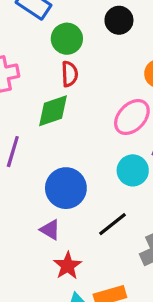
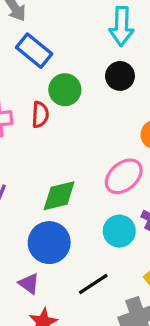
red semicircle: (70, 74) -> (40, 115), moved
green diamond: (53, 111) -> (59, 196), moved

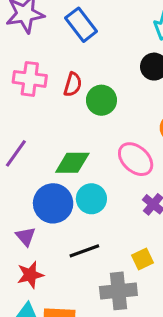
green circle: (65, 90) -> (101, 100), moved
pink ellipse: (124, 176) -> (136, 159), turned 69
cyan circle: (119, 231) -> (91, 199), moved

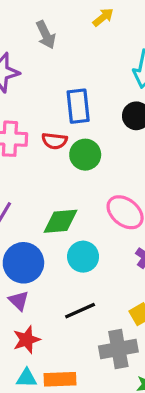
blue rectangle: (81, 25) -> (78, 106), moved, turned 36
red semicircle: (73, 84) -> (54, 141), turned 85
blue circle: (53, 203) -> (23, 263), moved

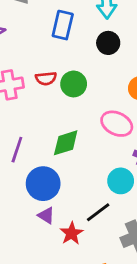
blue rectangle: (78, 106) -> (63, 25), moved, turned 32
cyan circle: (83, 257) -> (121, 181), moved
red star: (27, 340) -> (72, 233), moved

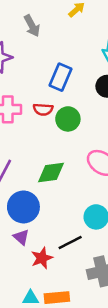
blue rectangle: (63, 25) -> (60, 77), moved

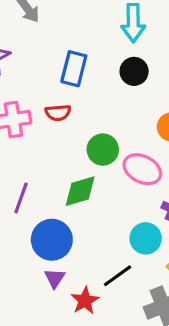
green circle: (68, 119) -> (103, 150), moved
purple triangle: (21, 237) -> (55, 278), turned 30

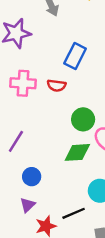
green diamond: (80, 191) -> (77, 152), moved
blue circle: (52, 240) -> (32, 177), size x0.6

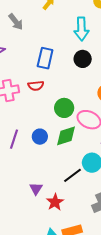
blue circle: (32, 177) -> (40, 137), moved
black line: (74, 213) -> (73, 175), moved

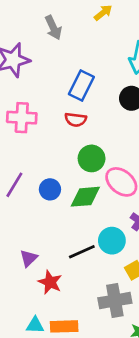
red semicircle: (36, 86) -> (76, 120), moved
red star: (55, 202) -> (50, 282), turned -30

